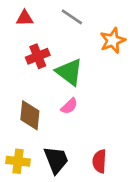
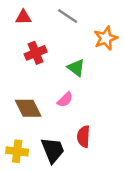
green triangle: (69, 72) -> (76, 68), moved, size x0.7
brown diamond: (30, 115) -> (28, 108), turned -32
red semicircle: (99, 161) -> (84, 137), moved

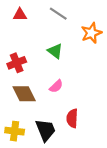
red cross: (36, 53) -> (17, 63), moved
green triangle: (76, 68) -> (55, 51), moved

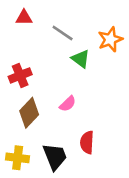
gray line: (58, 14) -> (63, 33), moved
green triangle: (55, 51) -> (81, 59), moved
brown diamond: (24, 94) -> (29, 113), turned 70

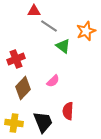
red triangle: (24, 18) -> (34, 11), moved

